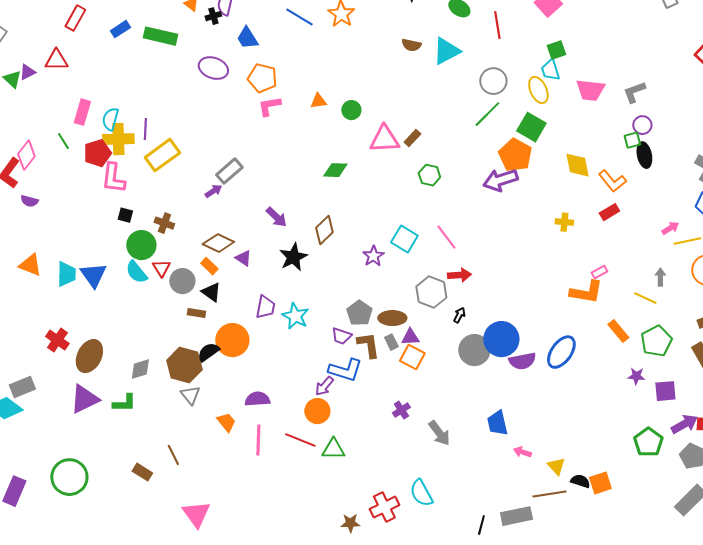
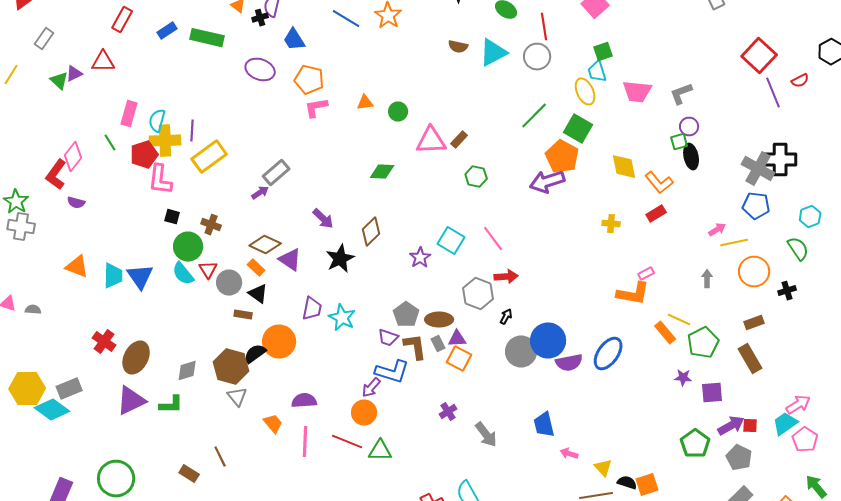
gray circle: (493, 81) -> (537, 57), moved
purple triangle: (243, 258) -> (290, 260), size x1.4
yellow line: (645, 298) -> (679, 320), moved

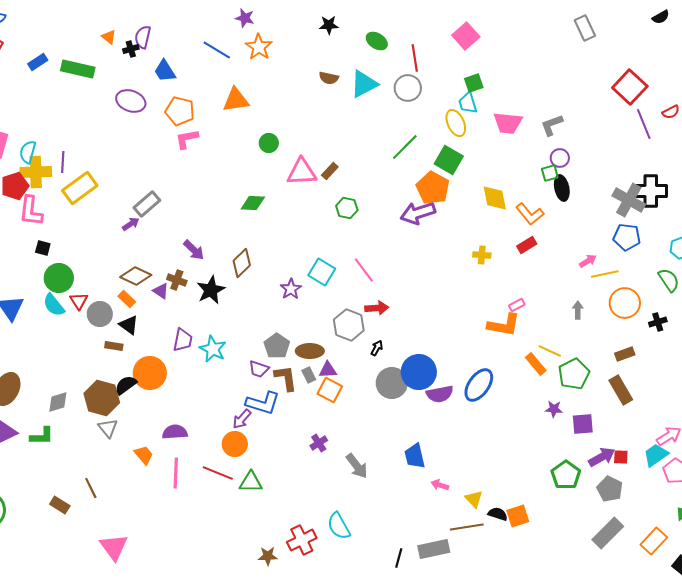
orange triangle: (365, 103) -> (236, 100), moved, size x1.6
brown cross: (211, 225) -> (177, 280), moved
purple triangle: (290, 260) -> (161, 291), size x0.7

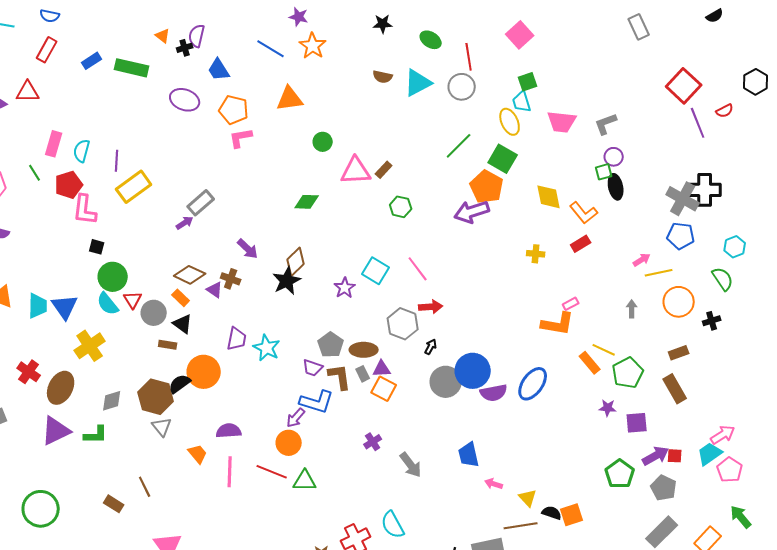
yellow cross: (36, 172) -> (90, 346), moved, turned -32
black star: (211, 290) -> (287, 281), moved

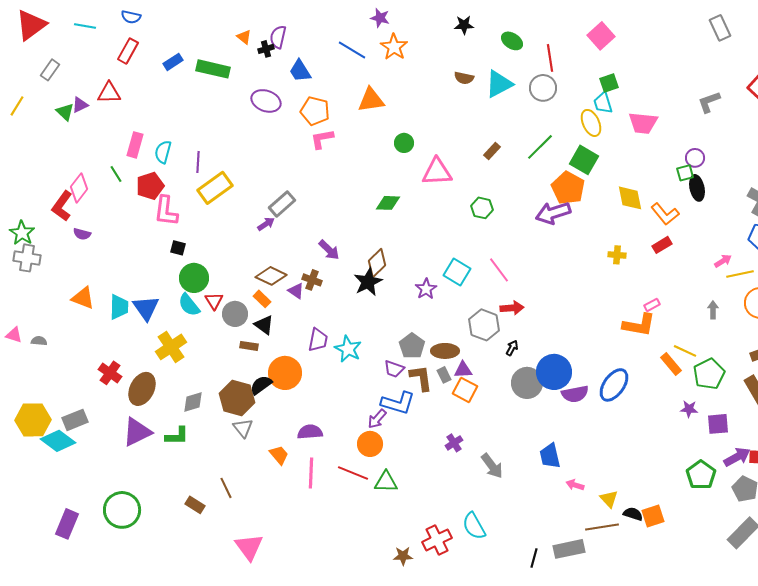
gray L-shape: (606, 124) -> (709, 102), moved
brown rectangle: (384, 170) -> (492, 151), moved

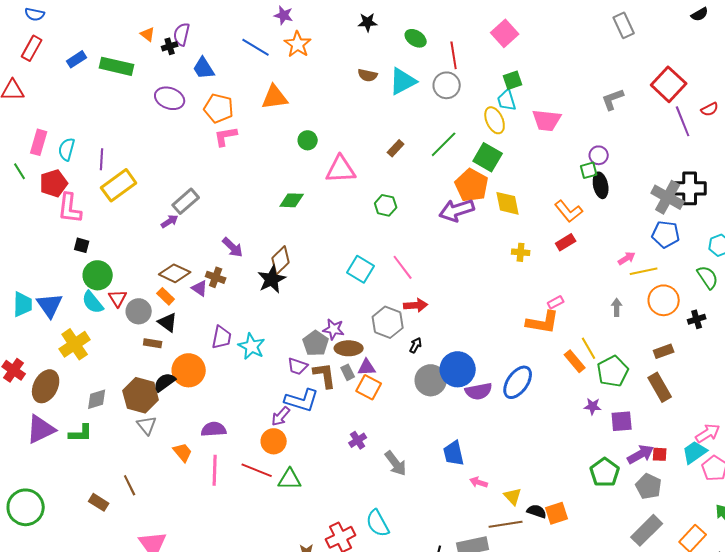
yellow diamond: (630, 198) -> (508, 203), moved
purple star: (426, 289) -> (334, 329), moved, turned -30
yellow line: (685, 351) -> (589, 348), turned 35

